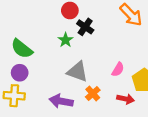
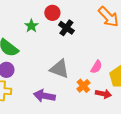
green star: (66, 40) -> (31, 26), moved
orange cross: (93, 93) -> (83, 86), moved

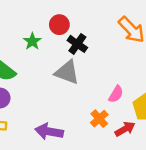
gray triangle: (59, 69) -> (67, 72), moved
red arrow: (103, 94) -> (125, 129), turned -42

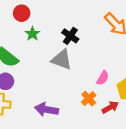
red circle: (59, 25) -> (22, 13), moved

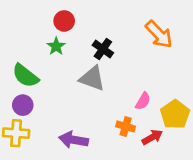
red circle: (22, 13) -> (64, 21), moved
orange cross: (89, 99) -> (126, 126), turned -32

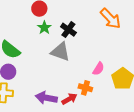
green star: (56, 46) -> (44, 28), moved
red arrow: (152, 137) -> (69, 99), moved

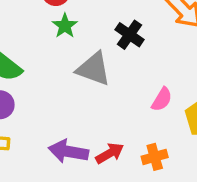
black cross: (68, 30) -> (129, 35), moved
orange cross: (85, 88) -> (155, 157), moved, turned -32

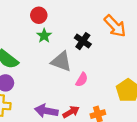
pink semicircle: (162, 99) -> (82, 80), moved

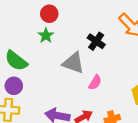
green star: (44, 36) -> (46, 35), moved

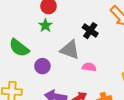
pink semicircle: (95, 82) -> (89, 67), turned -112
purple circle: (14, 86) -> (42, 66), moved

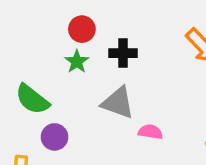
black cross: (90, 31) -> (123, 53), moved, turned -35
purple circle: (42, 66) -> (55, 137), moved

